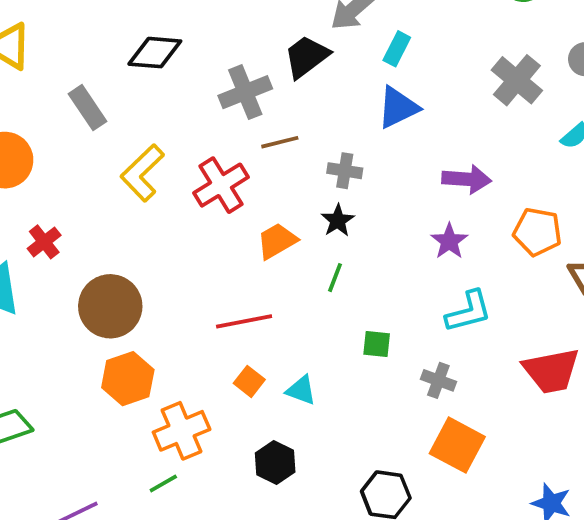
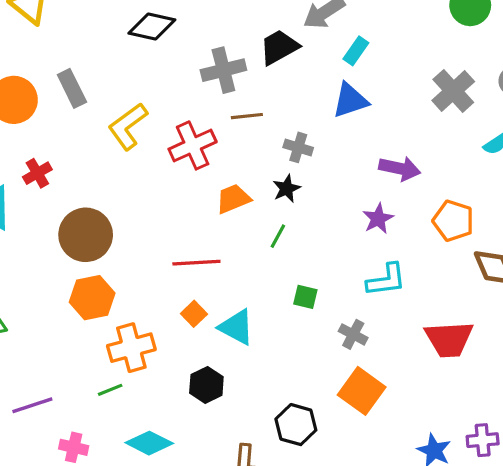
gray rectangle: (88, 108) -> (72, 88), moved
cyan triangle: (301, 390) -> (237, 327), size x1.4

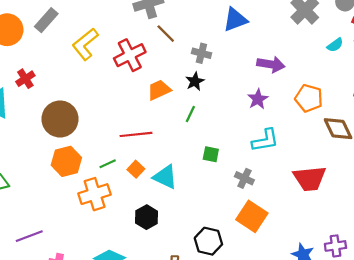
gray rectangle: (72, 88) -> (46, 20), turned 70
brown line: (247, 116) -> (166, 34), turned 54
green line: (110, 390) -> (108, 164), moved

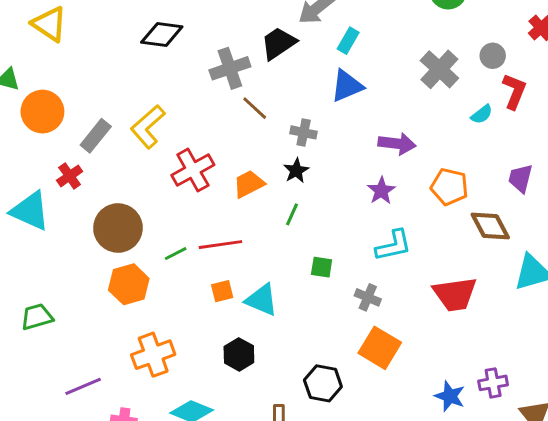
gray rectangle: (46, 20) -> (96, 136), moved
red cross: (130, 55) -> (193, 170), moved
green line: (108, 164) -> (176, 254), moved
orange square: (136, 169) -> (222, 291), turned 35
orange cross: (95, 194) -> (153, 355), moved

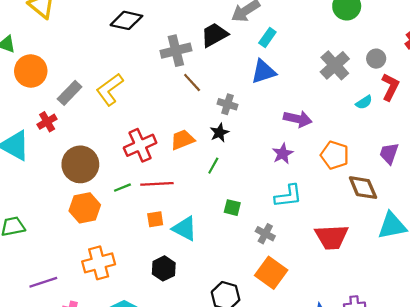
red cross: (193, 170) -> (140, 145), moved

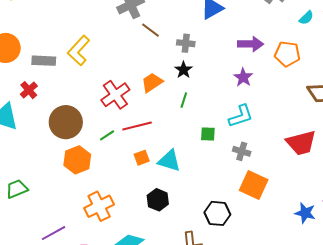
gray rectangle: (70, 93) -> (44, 61), turned 60
orange pentagon: (335, 155) -> (287, 54), moved
cyan L-shape: (288, 196) -> (241, 116), moved

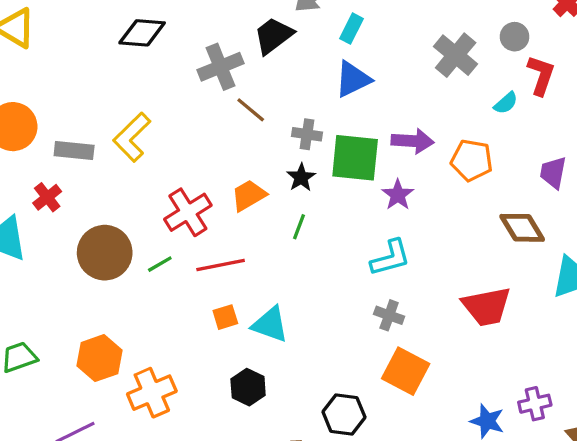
green square: (208, 134) -> (355, 158), moved, size x2.0
green line: (107, 135) -> (160, 264), moved
orange hexagon: (77, 160) -> (100, 358), moved

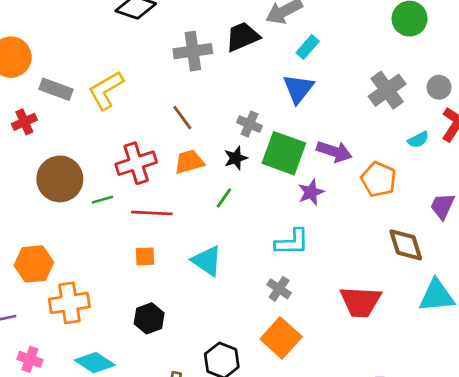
blue triangle: (353, 79) -> (298, 89), turned -40
brown line: (251, 110) -> (182, 118), moved
cyan triangle: (270, 324) -> (207, 261), moved

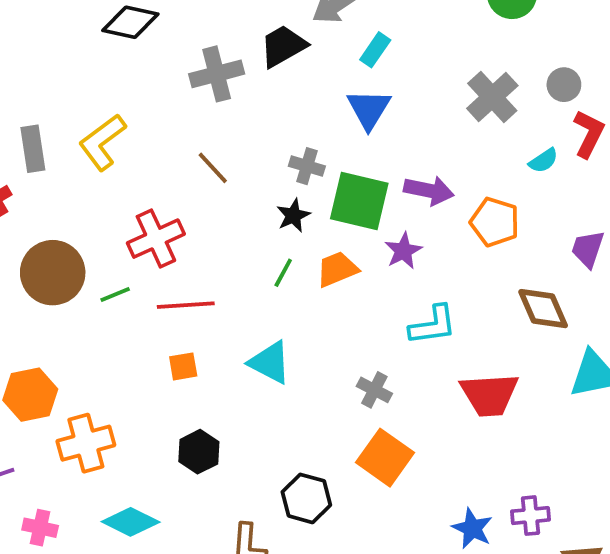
gray rectangle: (56, 89) -> (33, 149), turned 68
orange trapezoid: (189, 162) -> (337, 269), moved
cyan L-shape: (292, 242) -> (433, 325), moved

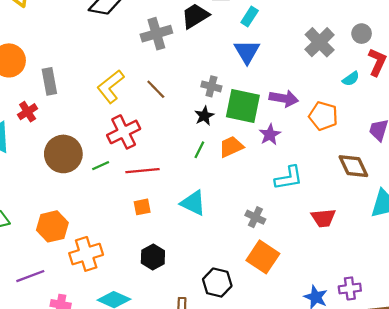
yellow L-shape: (102, 142) -> (111, 86), moved
red trapezoid: (489, 395) -> (323, 218), size x0.7

